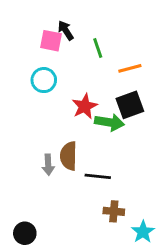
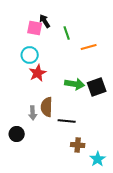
black square: (130, 105) -> (97, 87), moved
red star: (85, 106) -> (38, 73), moved
black circle: (25, 233) -> (17, 134), moved

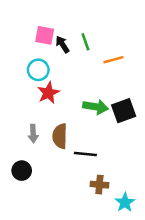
black arrow: (45, 21) -> (62, 44), moved
gray arrow: (33, 113) -> (33, 134), moved

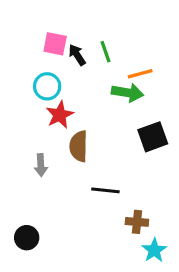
green arrow: (96, 107) -> (128, 93), moved
brown semicircle: (60, 136) -> (79, 146), moved
black circle: (22, 171) -> (27, 238), moved
brown cross: (99, 185) -> (137, 222), moved

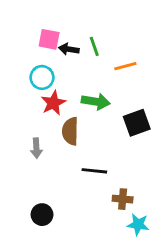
black arrow: (77, 55) -> (69, 49), turned -48
green arrow: (128, 93) -> (96, 102), moved
black circle: (27, 238) -> (42, 215), moved
cyan star: (154, 250) -> (138, 224), turned -30

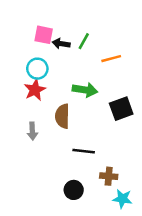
green line: (94, 46) -> (84, 41), turned 48
red star: (53, 103) -> (35, 90), moved
black circle: (42, 215) -> (74, 190), moved

